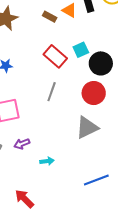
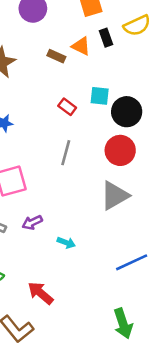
cyan square: (81, 50) -> (100, 96), turned 35
red rectangle: (55, 56) -> (67, 107), size x0.6
cyan arrow: (47, 161) -> (66, 243), turned 32

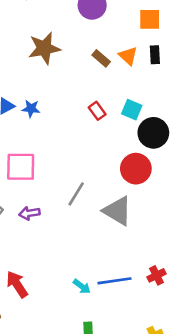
gray line: (66, 153) -> (76, 194), moved
gray triangle: (115, 196) -> (117, 211), turned 44
cyan arrow: (66, 243) -> (82, 286), moved

